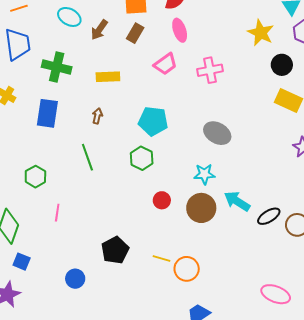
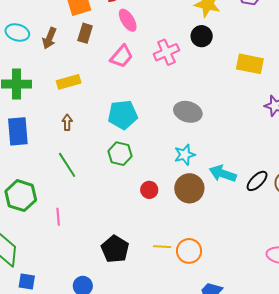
black circle: (282, 65) -> (202, 36), moved
green hexagon: (35, 177) -> (21, 196), size x1.4
pink line: (57, 213) -> (58, 217), moved

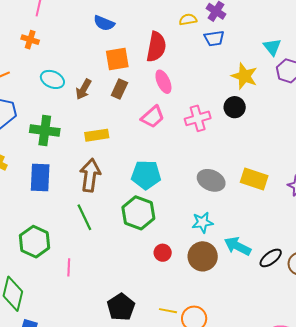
yellow rectangle: (250, 64) -> (254, 179), moved
brown arrow: (67, 122) -> (90, 175), size x2.0
green hexagon: (120, 154) -> (138, 213), size x1.4

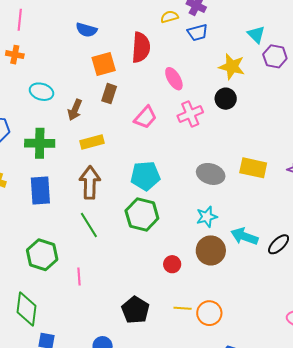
pink ellipse: (163, 82) -> (174, 79), moved
brown arrow: (83, 89) -> (75, 110), moved
red circle: (163, 253) -> (172, 264), moved

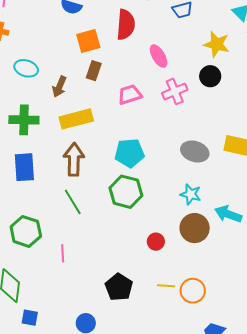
pink trapezoid: (145, 117) -> (130, 95), turned -150
yellow rectangle: (92, 142) -> (76, 119), size x1.4
cyan star: (207, 217) -> (191, 194), turned 30

